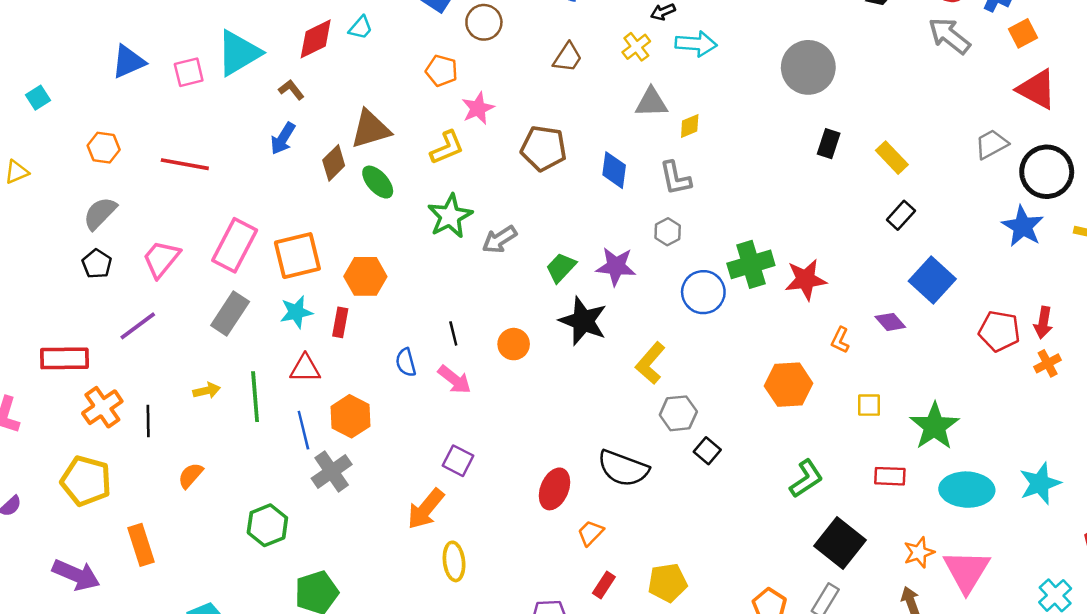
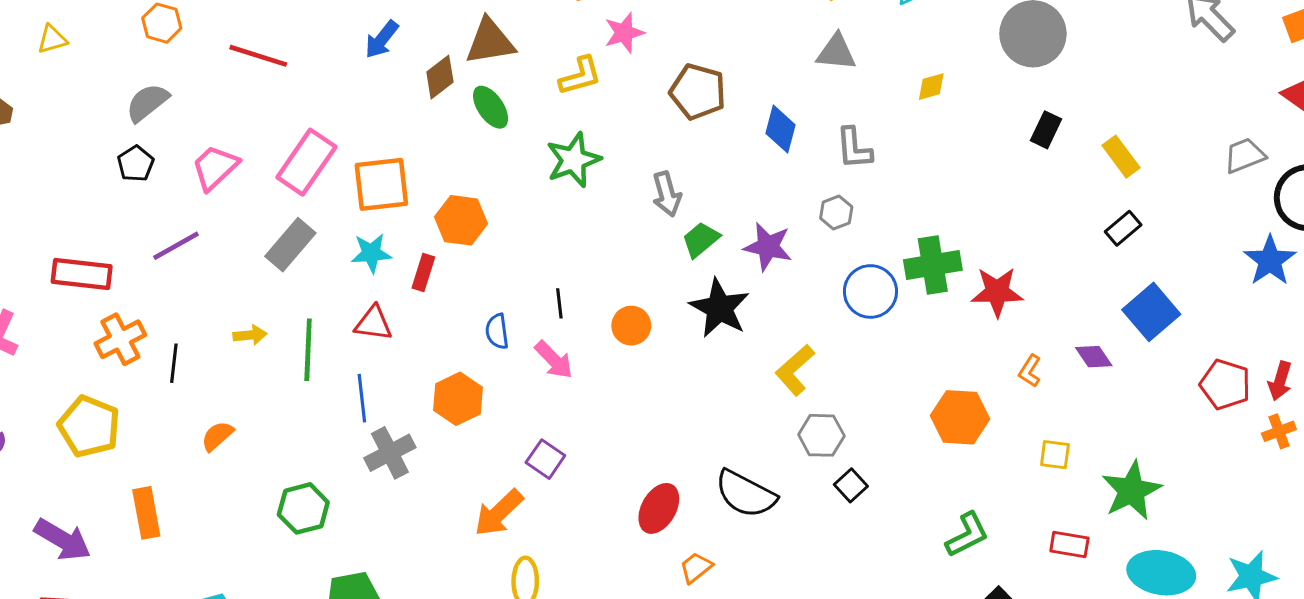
yellow diamond: (690, 126) -> (931, 87), moved
gray arrow: (499, 239) -> (667, 194), moved, turned -80
orange hexagon: (350, 416) -> (458, 399), moved

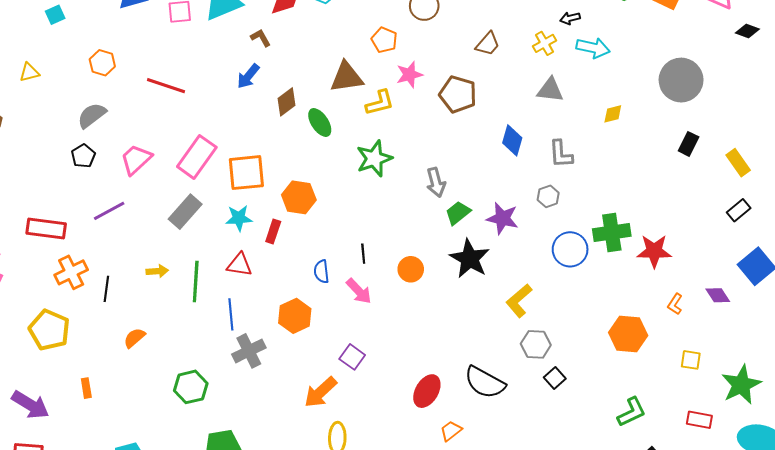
brown triangle: (490, 42) -> (347, 77), moved
brown pentagon: (698, 92) -> (458, 94), moved
orange rectangle: (146, 513) -> (86, 388), size x0.6

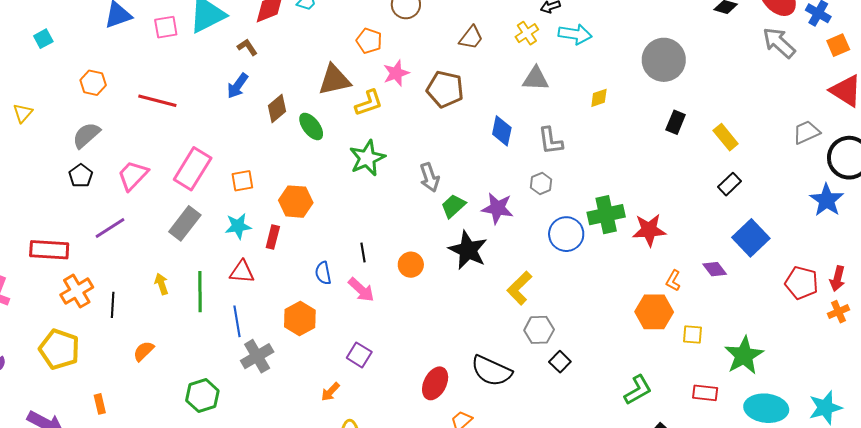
yellow triangle: (29, 72) -> (23, 113), moved, turned -30
orange square: (246, 173) -> (242, 181), size x0.6
yellow arrow: (157, 271) -> (161, 284), turned -100
orange hexagon: (628, 334) -> (654, 312), moved
orange arrow: (320, 392) -> (330, 392), size x0.6

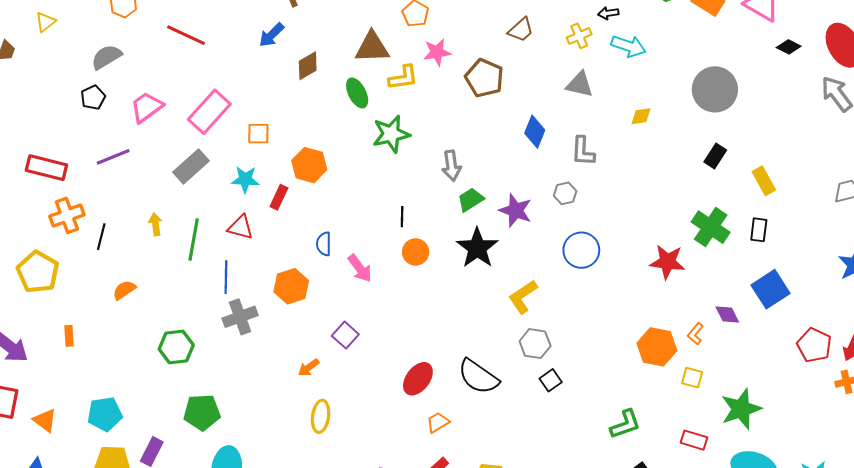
green ellipse: (311, 126) -> (357, 93), moved
black rectangle: (729, 184) -> (759, 230), turned -50
green cross: (606, 215) -> (711, 227), moved, turned 36
black line: (363, 253) -> (402, 217), moved
orange L-shape: (673, 281) -> (695, 334), moved

